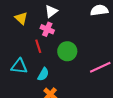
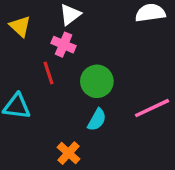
cyan semicircle: (43, 74) -> (97, 120), moved

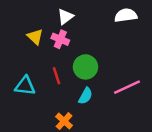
yellow triangle: (20, 26) -> (35, 37), moved
red line: (48, 73) -> (57, 76), moved

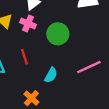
green circle: (85, 67) -> (58, 34), moved

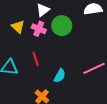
green circle: (58, 34) -> (62, 26), moved

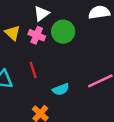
cyan semicircle: (60, 76) -> (61, 89), turned 40

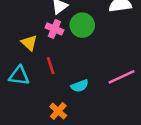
yellow triangle: (13, 33) -> (29, 43), moved

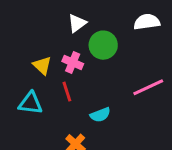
pink cross: (54, 29) -> (73, 62), moved
pink line: (121, 77) -> (148, 87), moved

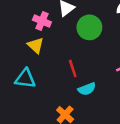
pink cross: (73, 62) -> (42, 21), moved
red line: (67, 92) -> (73, 68), moved

